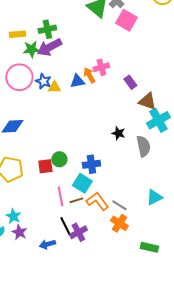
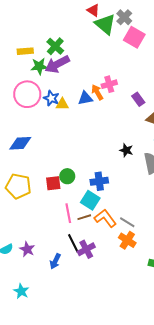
green cross: (47, 29) -> (55, 46), turned -36
cyan star: (13, 216) -> (21, 291), moved
blue arrow: (47, 244) -> (55, 261), turned -49

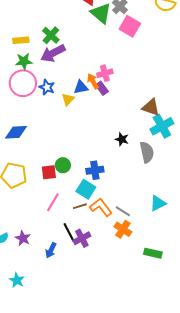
green star: (39, 66) -> (24, 61), moved
purple rectangle: (138, 99) -> (102, 88), moved
yellow triangle: (62, 104) -> (68, 99), moved, turned -48
pink line: (68, 213) -> (53, 202), moved, turned 42

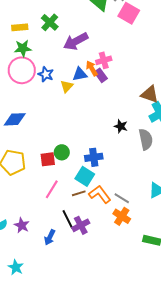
purple arrow: (53, 53) -> (76, 41), moved

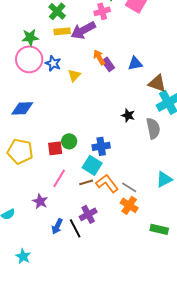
yellow rectangle: (20, 27) -> (62, 31), moved
pink cross: (104, 60) -> (102, 11), moved
blue triangle: (80, 74) -> (135, 63), moved
black line: (68, 219) -> (75, 228), moved
purple star: (22, 225) -> (40, 201), moved

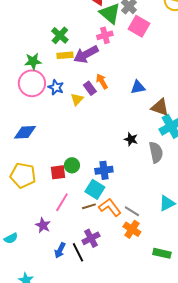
purple rectangle: (108, 64) -> (90, 88), moved

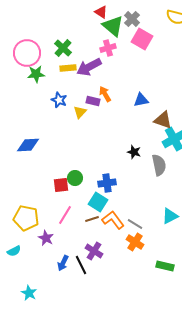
pink circle: (32, 83) -> (27, 53), moved
purple rectangle: (90, 88) -> (93, 101), turned -40
yellow pentagon: (23, 175) -> (26, 218), moved
purple cross: (91, 238) -> (94, 251), turned -30

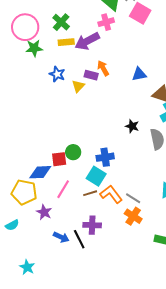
blue diamond: (28, 145) -> (40, 172), moved
purple cross: (94, 251) -> (92, 225), turned -30
blue arrow: (63, 263) -> (61, 237), turned -91

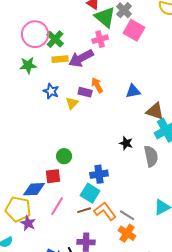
pink circle: (25, 27) -> (35, 34), moved
green circle: (73, 152) -> (64, 156), moved
purple star: (44, 212) -> (28, 223), moved

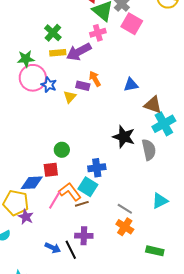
pink circle: (35, 34) -> (33, 78), moved
black star: (126, 143) -> (124, 137), size x1.6
orange L-shape: (105, 211) -> (70, 192), moved

